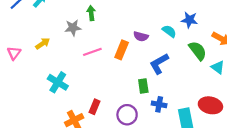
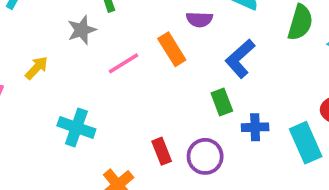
orange rectangle: (122, 50) -> (172, 49), turned -42
green semicircle: (198, 51) -> (300, 22), turned 66
red rectangle: (94, 107) -> (162, 151), moved, turned -32

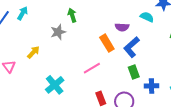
blue L-shape: (240, 59) -> (132, 47), moved
pink line: (123, 63) -> (92, 68), moved
cyan cross: (76, 127) -> (55, 85), turned 30

